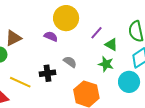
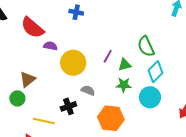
yellow circle: (66, 18) -> (73, 63), moved
purple semicircle: (51, 36) -> (50, 46), moved
green triangle: (111, 45) -> (125, 65), turned -32

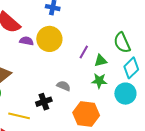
yellow circle: (73, 63) -> (49, 39), moved

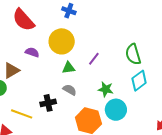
purple semicircle: (27, 41) -> (32, 52), moved
green triangle: (101, 61) -> (69, 68), moved
cyan circle: (125, 94) -> (116, 110), moved

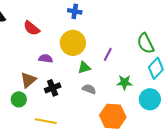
red semicircle: (23, 20) -> (32, 28), size x0.7
black cross: (48, 103) -> (53, 88), moved
cyan circle: (116, 110) -> (150, 99), moved

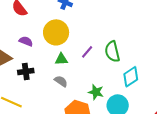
green semicircle: (146, 43) -> (112, 52), moved
green star: (124, 82) -> (96, 92), moved

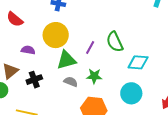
green triangle: (61, 59) -> (66, 60), size x1.5
cyan diamond: (131, 77) -> (138, 62), turned 50
green star: (96, 92) -> (94, 76), moved

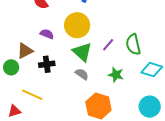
green triangle: (66, 60) -> (82, 52), turned 45
green star: (94, 76) -> (116, 75), moved
cyan circle: (131, 93) -> (150, 107), moved

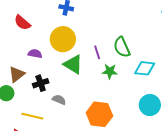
purple line: (108, 45) -> (97, 52), turned -48
gray semicircle: (82, 74) -> (59, 100), moved
green star: (116, 75) -> (110, 71), moved

